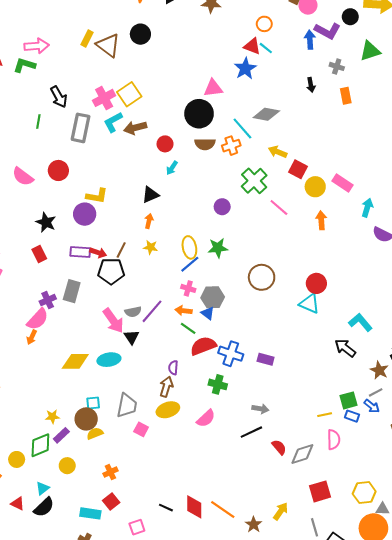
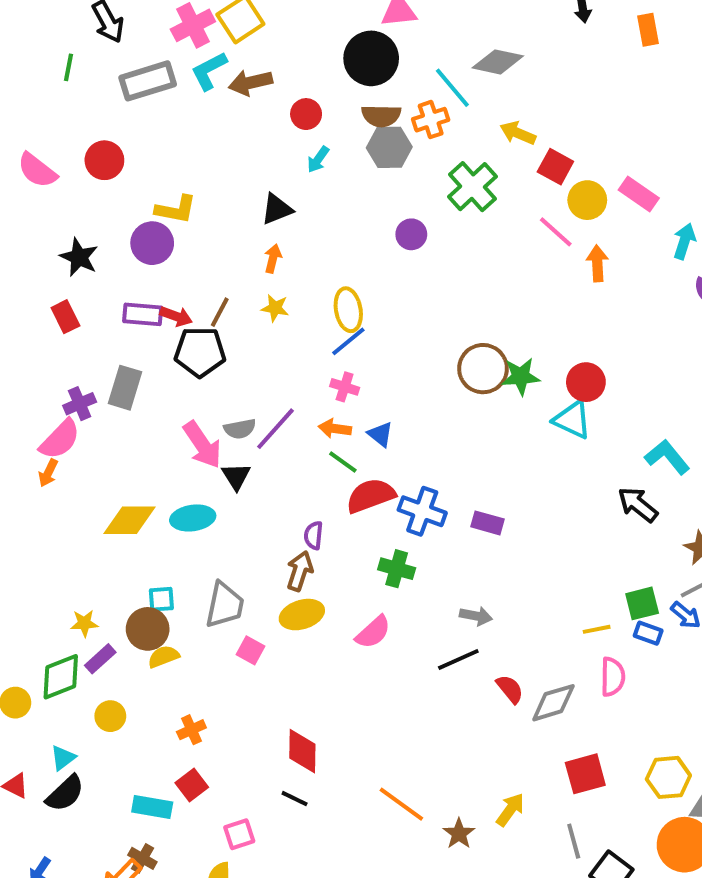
gray rectangle: (81, 128) -> (148, 81), turned 60
pink line: (279, 208) -> (556, 232), moved
green star: (218, 248) -> (521, 376), moved
gray hexagon: (213, 297) -> (389, 147), moved
red diamond: (194, 507) -> (302, 751), moved

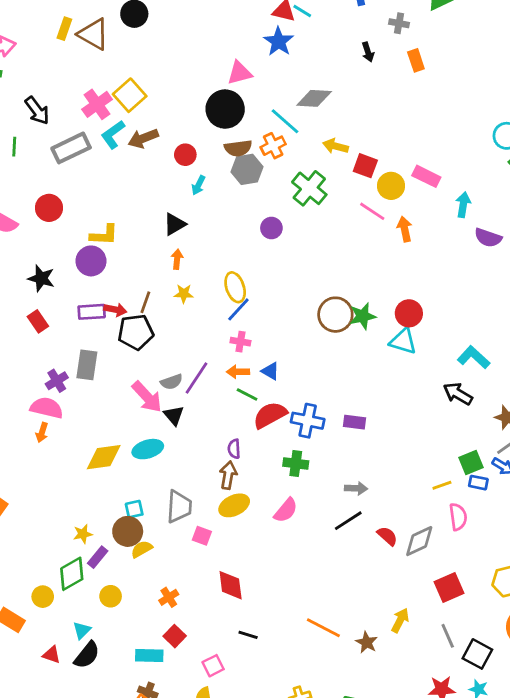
pink semicircle: (60, 439) -> (47, 408), turned -112
red diamond: (302, 751) -> (231, 585), moved

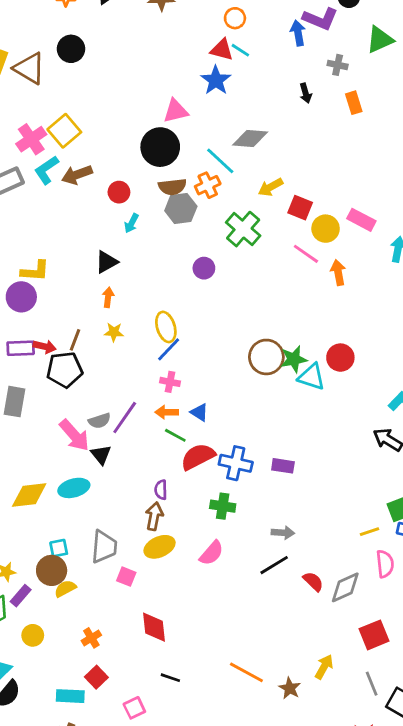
yellow arrow: (335, 146) -> (271, 187), turned -45
cyan triangle: (403, 341) -> (312, 377), moved

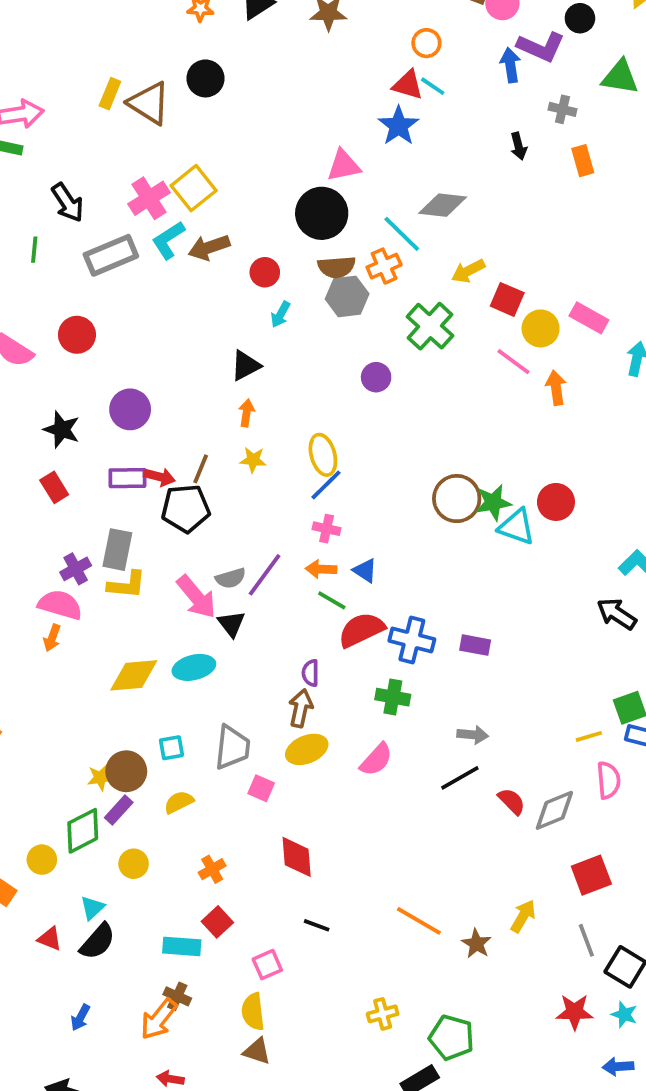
green triangle: (380, 40) -> (620, 77), turned 32
yellow L-shape: (35, 271) -> (127, 585), moved
brown circle: (52, 570) -> (126, 771), moved

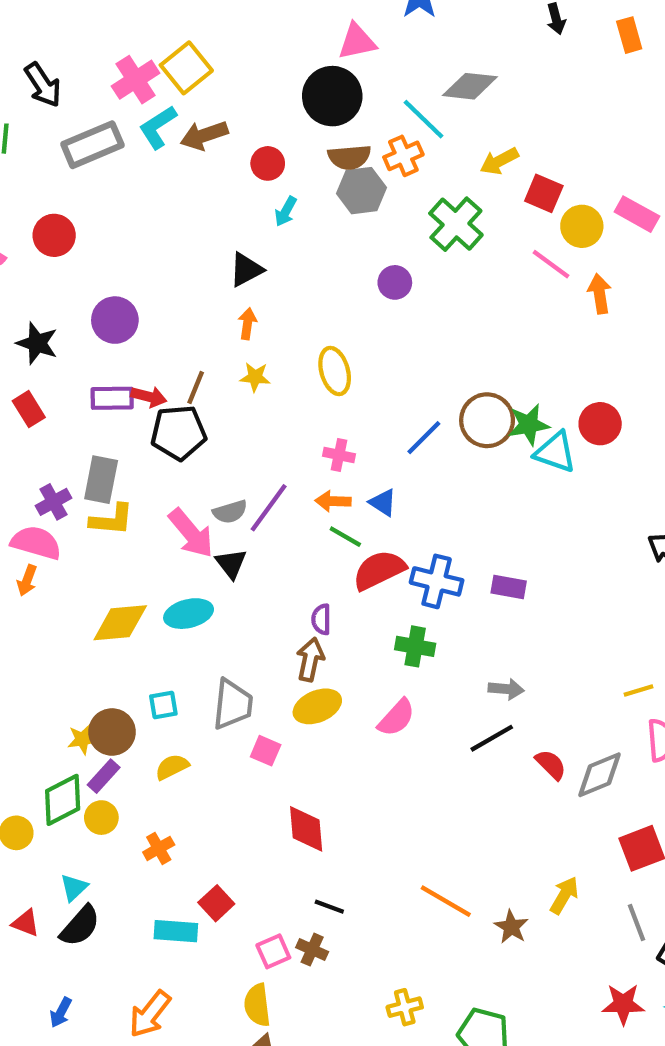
blue line: (326, 485) -> (424, 438), moved
yellow circle: (134, 864) -> (101, 818), moved
orange cross: (212, 869) -> (159, 848), moved
brown cross: (177, 996) -> (312, 950), moved

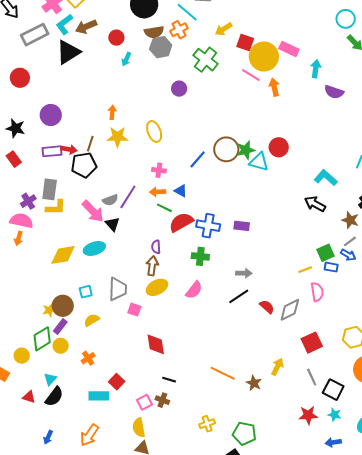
yellow circle: (582, 226) -> (264, 56), size x1.5
black triangle: (246, 270) -> (68, 52), moved, size x1.5
yellow star: (255, 377) -> (118, 137), size x1.5

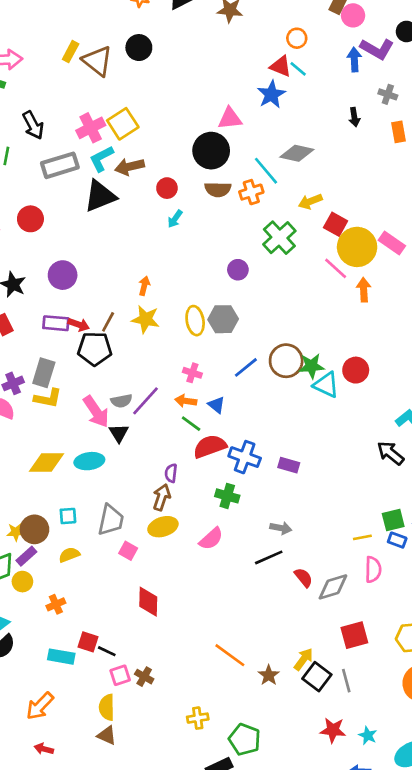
gray hexagon: (161, 47) -> (223, 319), moved
black line: (169, 380) -> (107, 651), moved
red square: (117, 382) -> (88, 642), turned -35
black square: (333, 390) -> (317, 677), moved

